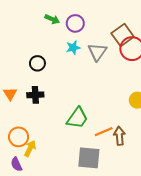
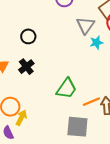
cyan star: (73, 48) -> (96, 42), moved
black cross: (35, 95) -> (26, 67), turned -35

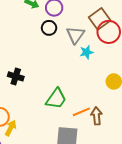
black circle: (28, 36) -> (49, 28), moved
black cross: (26, 67) -> (16, 76), turned -35

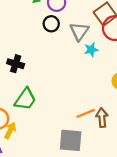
black cross: (16, 76) -> (16, 64), moved
green trapezoid: (56, 99) -> (25, 99), moved

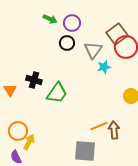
green trapezoid: (25, 99) -> (57, 93), moved

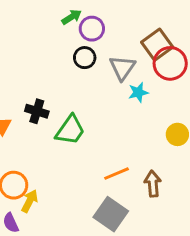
green arrow: (50, 19) -> (72, 17), moved, turned -56
orange line: (99, 126) -> (117, 174), moved
gray square: (85, 151) -> (111, 214), turned 30

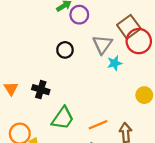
black circle: (85, 58) -> (65, 50), moved
black cross: (37, 111) -> (41, 90), moved
green trapezoid: (70, 130) -> (63, 118), moved

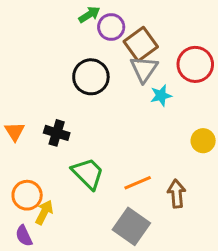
brown square: (129, 27) -> (141, 44), moved
black circle: (65, 50) -> (91, 77), size x1.5
green trapezoid: (63, 118) -> (88, 173), turned -80

